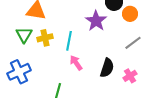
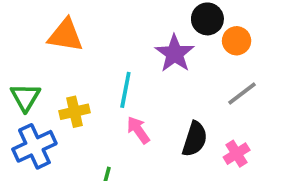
green triangle: (24, 35) -> (25, 97), moved
yellow cross: (45, 38) -> (75, 112), moved

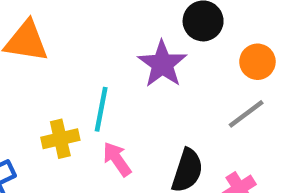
orange circle: (237, 41) -> (257, 62), moved
yellow cross: (75, 112) -> (60, 139), moved

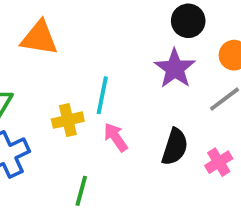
purple star: (162, 64) -> (175, 69), moved

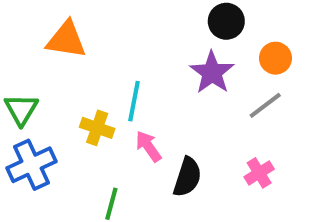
yellow cross: (68, 120) -> (97, 128), turned 32
black semicircle: (175, 147) -> (187, 177), moved

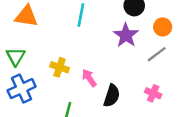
orange triangle: (66, 40) -> (26, 16), moved
cyan line: (134, 101) -> (81, 15), moved
pink cross: (259, 173) -> (153, 93), turned -35

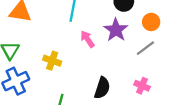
pink arrow: (89, 78) -> (87, 39), moved

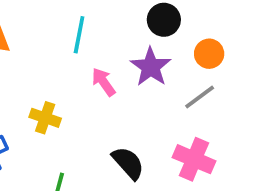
pink cross: (142, 86) -> (194, 159), size x1.5
black semicircle: (102, 88) -> (128, 163), turned -60

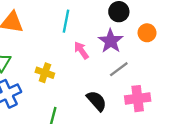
gray line: (200, 97) -> (119, 69), moved
pink cross: (194, 159) -> (138, 99), turned -30

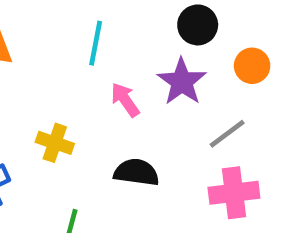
gray line: (119, 69) -> (227, 134), moved
black semicircle: (97, 101) -> (136, 172), moved, turned -40

